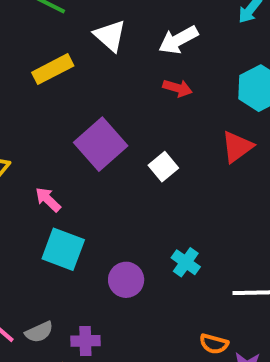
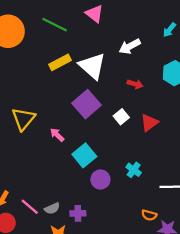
white triangle: (110, 36) -> (92, 66), moved, size x1.5
red arrow: (178, 88) -> (135, 84), moved
red triangle: (237, 147) -> (149, 123), moved
cyan square: (63, 249) -> (84, 155), moved, turned 30

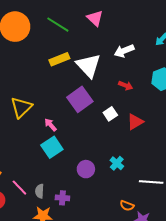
cyan square: (84, 155) -> (52, 147), moved
gray semicircle: (52, 208) -> (40, 191), turned 112

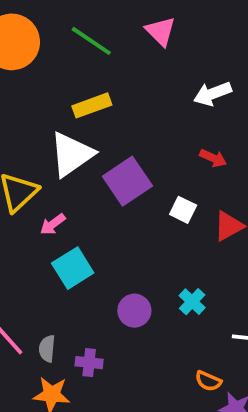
white triangle: (88, 66) -> (72, 154), moved, turned 36
white square: (110, 114) -> (183, 210), turned -32
pink arrow: (50, 125) -> (53, 224), moved, turned -88

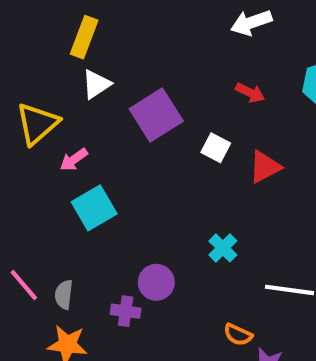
yellow rectangle: (92, 105) -> (84, 37), moved, turned -51
white triangle: (72, 154) -> (96, 84), size x0.6
purple circle: (134, 311) -> (156, 282), moved
purple cross: (89, 363) -> (126, 311), moved

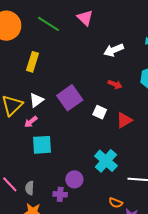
white triangle: (96, 84) -> (36, 100), moved
cyan square: (94, 208) -> (42, 145), turned 30
cyan cross: (223, 248) -> (106, 161), size x1.6

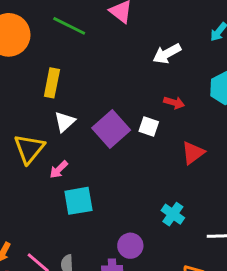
white triangle: (36, 100) -> (65, 122), moved
white square: (100, 112) -> (149, 126), moved
cyan cross: (106, 161) -> (173, 214), size x0.7

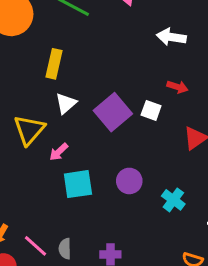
white arrow: (167, 54) -> (171, 37), turned 36
purple circle: (130, 246) -> (129, 181), moved

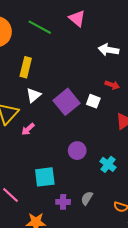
cyan square: (78, 184) -> (45, 177), moved
gray semicircle: (65, 249) -> (87, 198), moved, turned 32

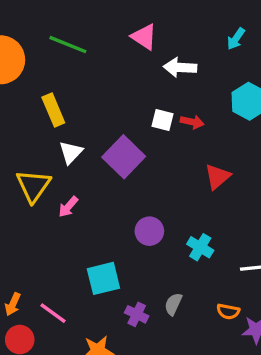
pink triangle: (77, 18) -> (144, 37), moved
yellow rectangle: (26, 67) -> (53, 110), turned -30
white square: (93, 101) -> (162, 120), moved
purple cross: (63, 202) -> (137, 314), turned 32

